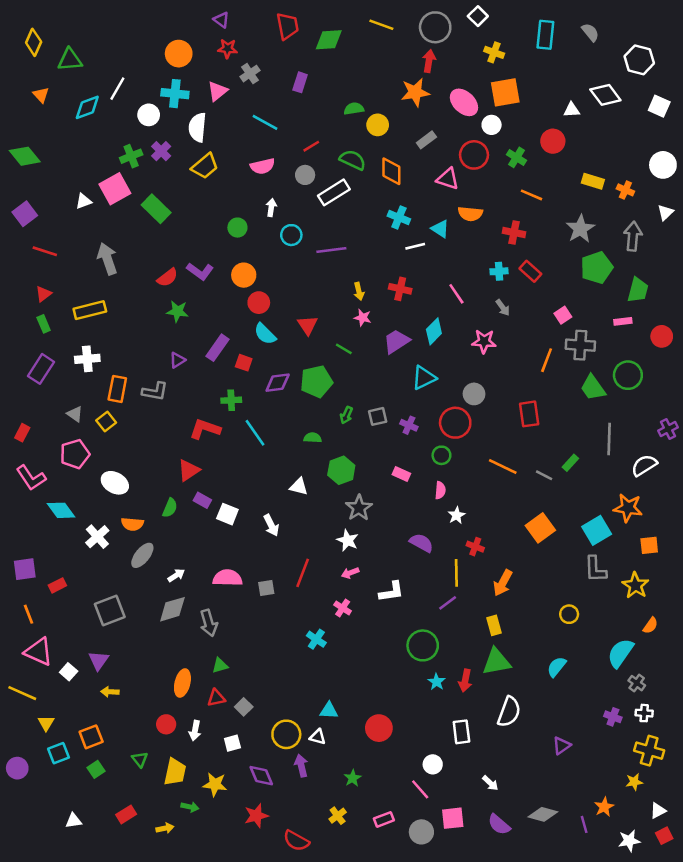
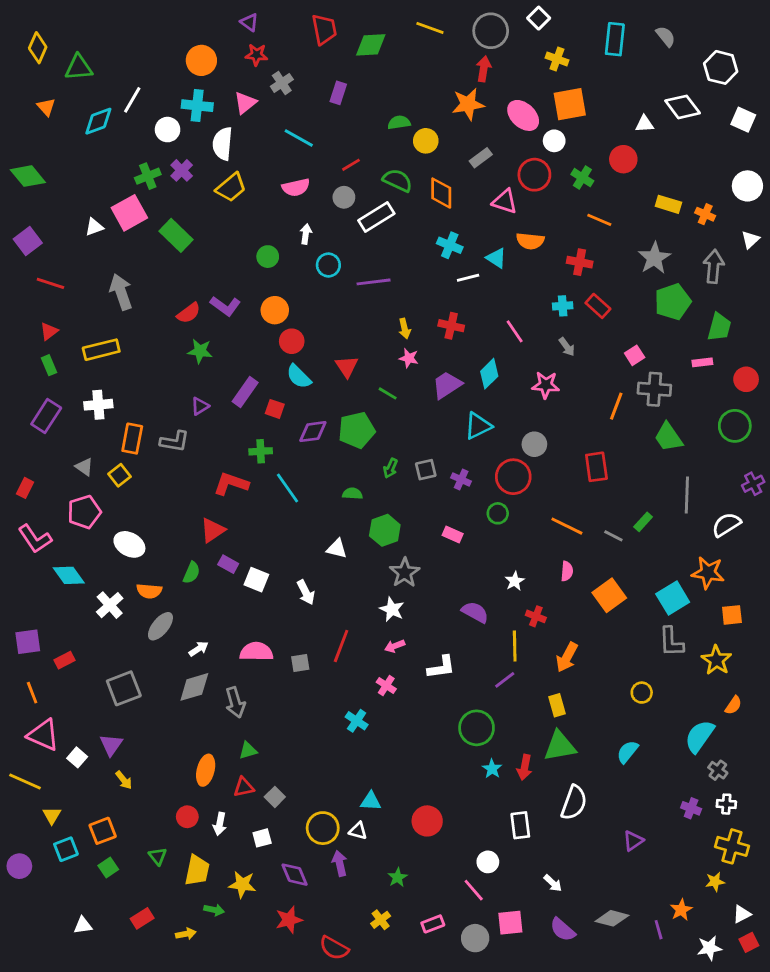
green circle: (628, 375) -> (735, 426), moved
pink semicircle: (440, 490) -> (567, 571), moved
yellow arrow: (110, 692) -> (124, 780), turned -132

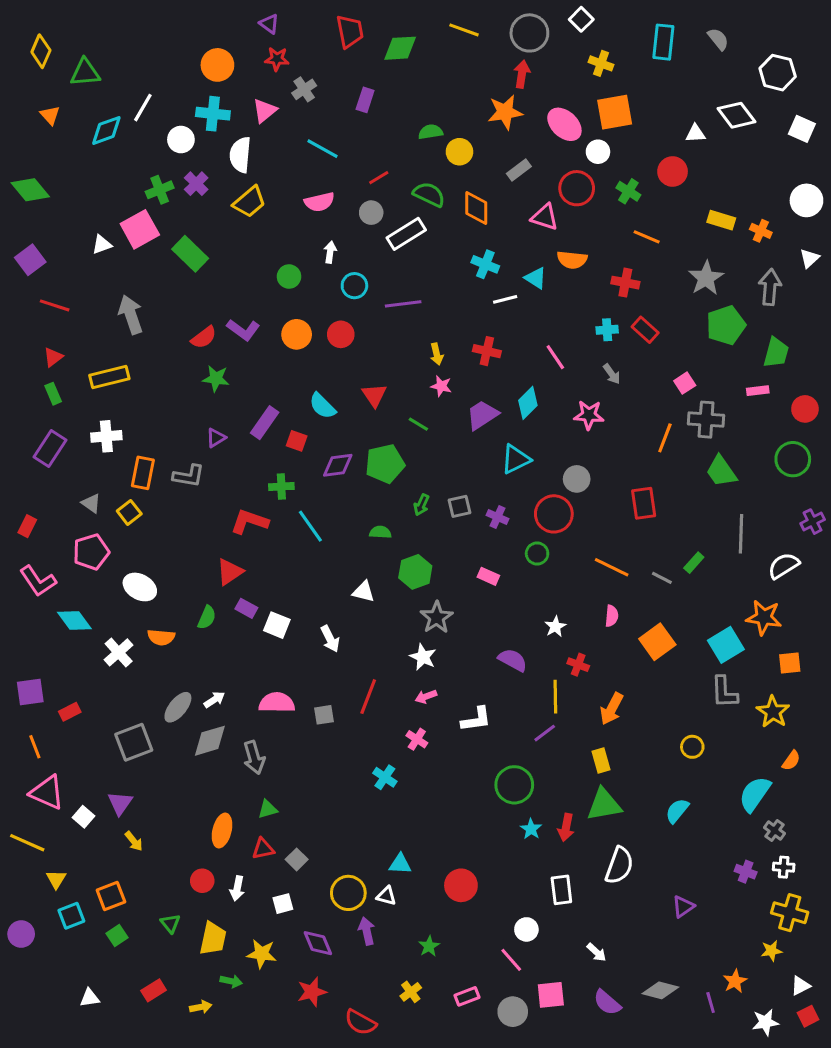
red circle: (292, 341) -> (341, 334), moved
gray ellipse: (160, 626) -> (178, 707), moved

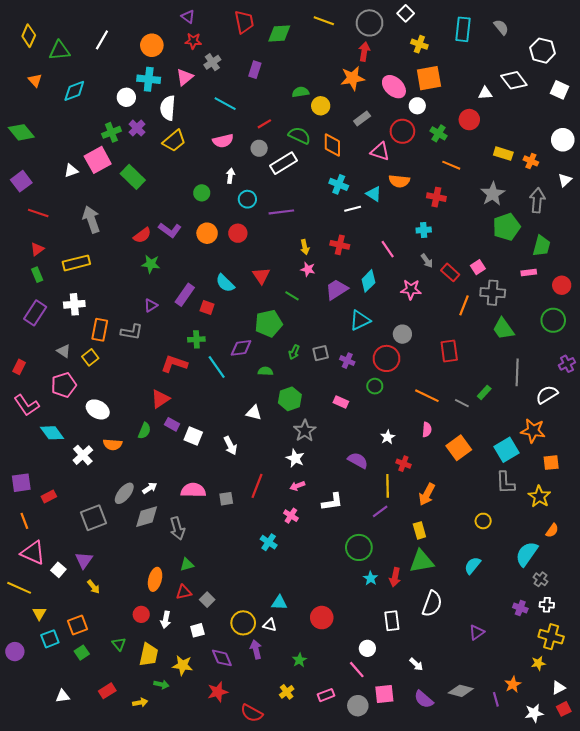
white line: (143, 108) -> (102, 40), moved
red rectangle: (645, 330) -> (450, 272), moved
purple diamond: (338, 465) -> (241, 348), moved

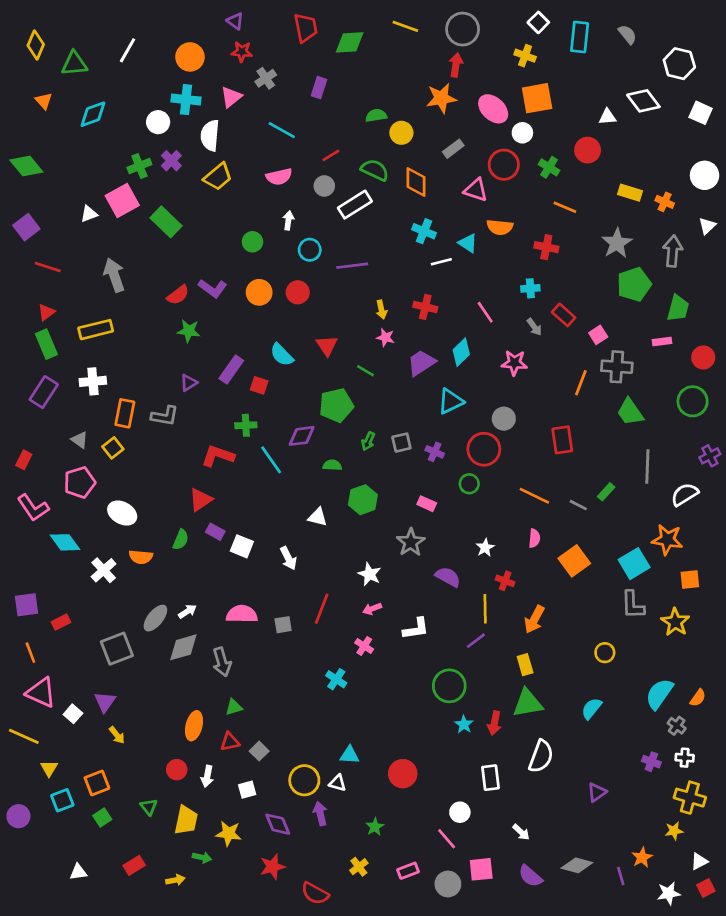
white square: (406, 13) -> (538, 22), moved
red rectangle: (450, 272) -> (564, 315), moved
green rectangle: (37, 275) -> (46, 344), size x1.5
gray star: (305, 431) -> (411, 542), moved
orange semicircle: (552, 530) -> (698, 698), moved

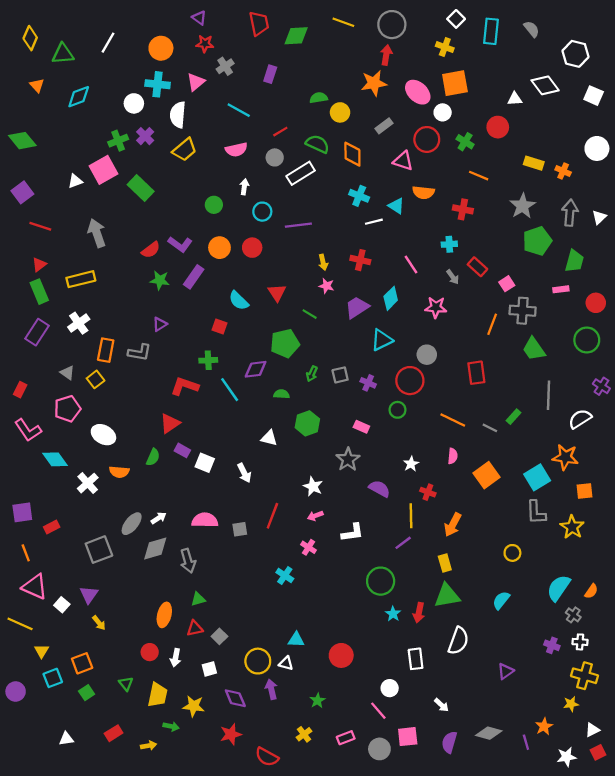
white triangle: (707, 226) -> (599, 217), moved
purple rectangle: (231, 369) -> (194, 277), moved
white cross: (93, 381) -> (79, 323), turned -30
purple cross: (710, 456) -> (601, 386), turned -30
purple semicircle: (530, 876) -> (449, 742), turned 65

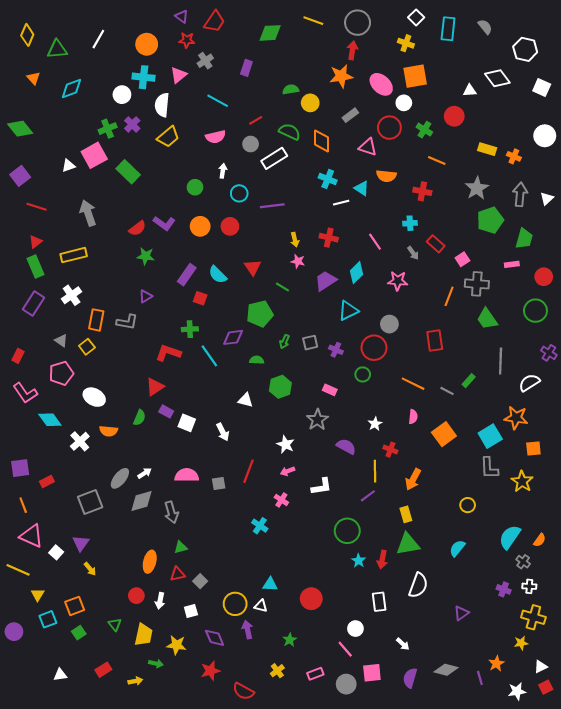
red trapezoid: (259, 23) -> (215, 22), moved, turned 45
purple rectangle: (194, 277) -> (187, 275), moved

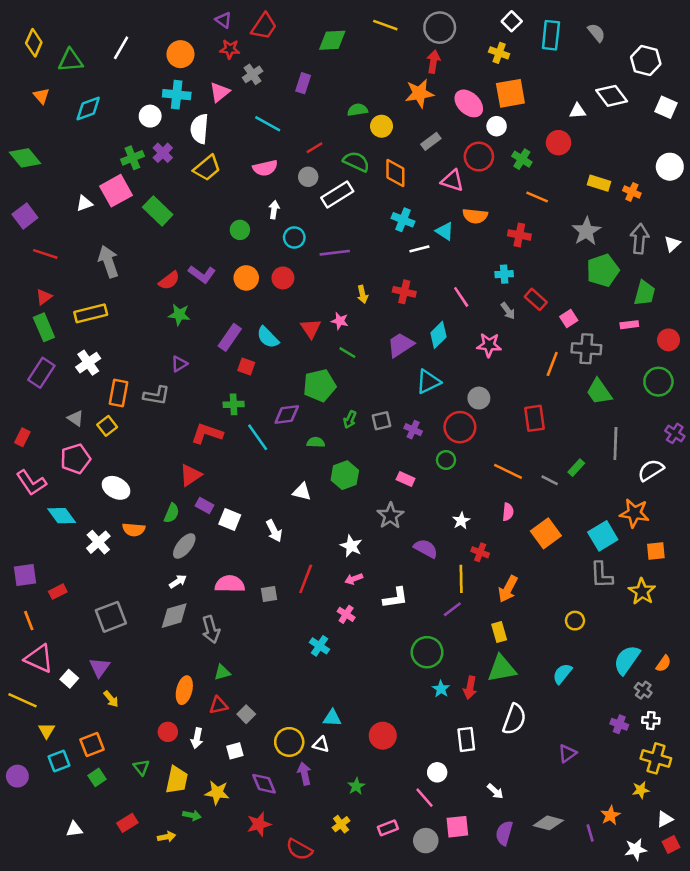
pink star: (298, 261) -> (340, 321), moved
gray ellipse: (120, 478) -> (184, 546), moved

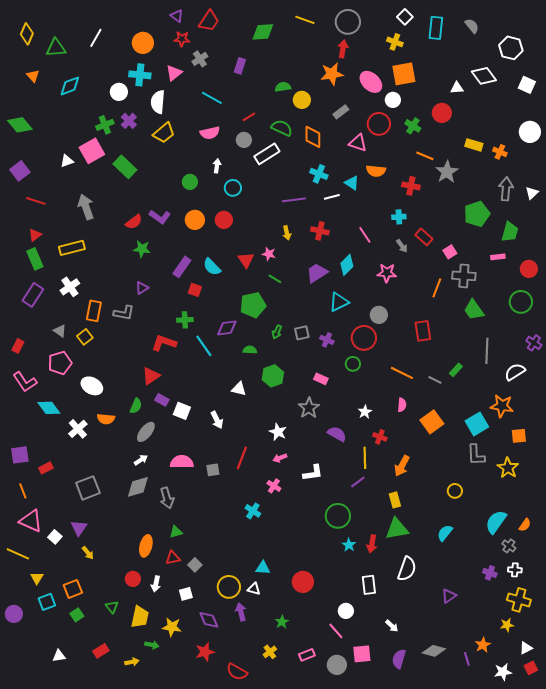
gray star: (586, 231) -> (447, 172), moved
purple line: (335, 253) -> (294, 200), moved

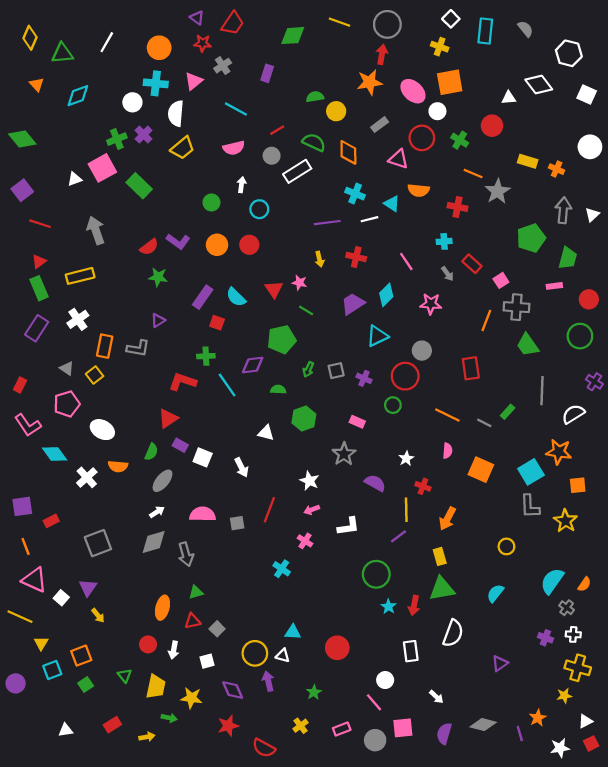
orange square: (432, 422) -> (481, 470), turned -30

